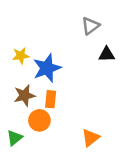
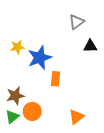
brown star: (24, 95) -> (15, 96), moved
orange rectangle: (51, 99) -> (55, 79), moved
orange circle: (39, 120) -> (32, 111), moved

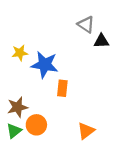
gray triangle: (77, 22) -> (86, 24), turned -49
black triangle: (90, 46) -> (101, 41), moved
blue star: (40, 58) -> (45, 65), turned 30

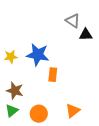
yellow star: (20, 53) -> (11, 57), moved
brown star: (17, 107) -> (15, 91), turned 30
orange circle: (36, 125) -> (39, 114), moved

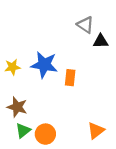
orange rectangle: (53, 75) -> (70, 78), moved
green triangle: (12, 111) -> (23, 131), moved
orange triangle: (73, 111) -> (96, 131), moved

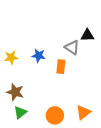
gray triangle: (85, 25) -> (72, 47), moved
blue star: (44, 65) -> (39, 56), size x0.6
orange circle: (45, 134) -> (55, 115), moved

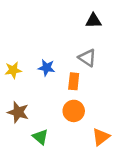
black triangle: (87, 35) -> (93, 21), moved
green triangle: (20, 112) -> (40, 137), moved, turned -40
orange circle: (55, 115) -> (74, 111), moved

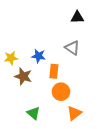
orange rectangle: (74, 81) -> (54, 71), moved
brown star: (18, 112) -> (23, 76), moved
orange triangle: (101, 137) -> (74, 113), moved

